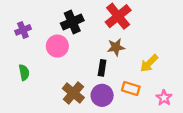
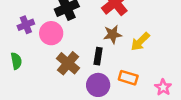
purple cross: (23, 30) -> (26, 25), moved
yellow arrow: (149, 63) -> (140, 42), moved
brown cross: (73, 93) -> (68, 63), moved

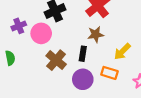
yellow arrow: (140, 42) -> (122, 52), moved

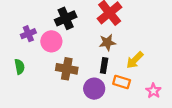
black rectangle: (83, 54) -> (104, 66), moved
brown cross: (56, 60) -> (67, 69), turned -30

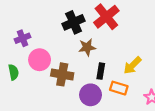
black cross: (66, 18) -> (74, 22), moved
pink circle: (51, 41) -> (40, 60), moved
brown star: (107, 42) -> (87, 47), moved

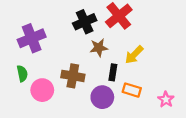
purple cross: (23, 38) -> (32, 38), size x1.6
pink circle: (40, 60) -> (42, 90), moved
yellow arrow: (132, 65) -> (134, 55), moved

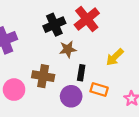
yellow arrow: (134, 55) -> (115, 57), moved

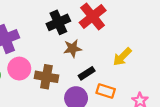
black rectangle: (81, 73) -> (87, 73), turned 48
pink circle: (14, 90) -> (19, 69), moved

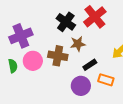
black cross: (58, 22) -> (66, 22), turned -30
brown cross: (46, 77) -> (58, 56), moved

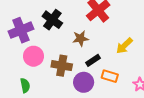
black cross: (66, 22) -> (52, 20), moved
brown cross: (58, 56) -> (62, 66), moved
green semicircle: (13, 66) -> (25, 85), moved

